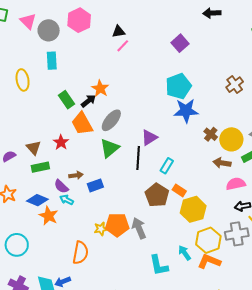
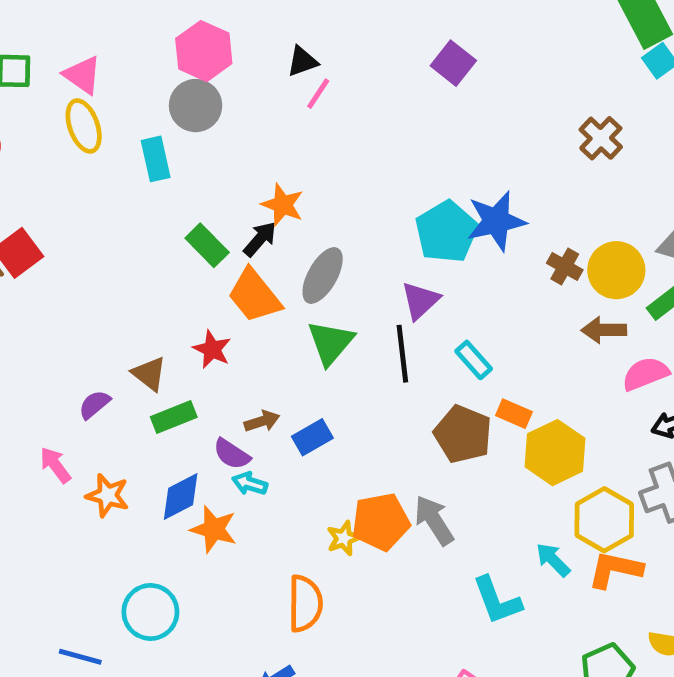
gray circle: (49, 30) -> (196, 106), moved
yellow ellipse: (23, 80) -> (84, 126), moved
cyan pentagon: (178, 86) -> (446, 232), moved
cyan rectangle: (167, 166) -> (474, 360), turned -63
blue diamond: (37, 200) -> (181, 497), turned -40

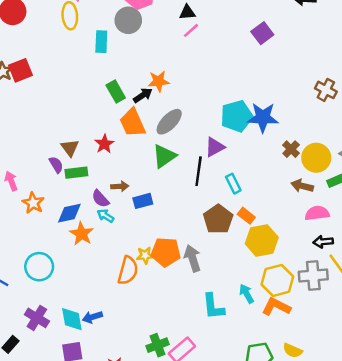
brown cross: (601, 138) -> (326, 90), turned -30
orange star: (283, 205) -> (159, 81), turned 30
purple semicircle: (94, 404) -> (56, 165), moved, turned 84
orange semicircle: (305, 604) -> (128, 271), moved

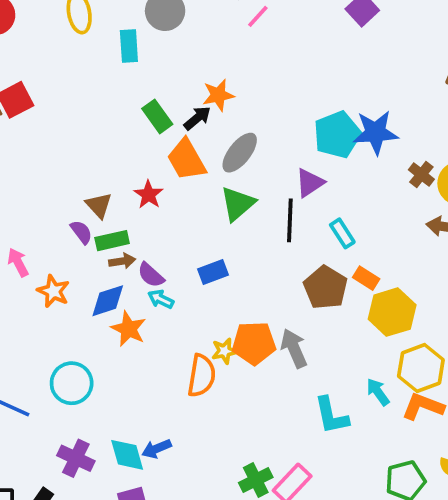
brown arrow: (120, 186) -> (122, 261), moved

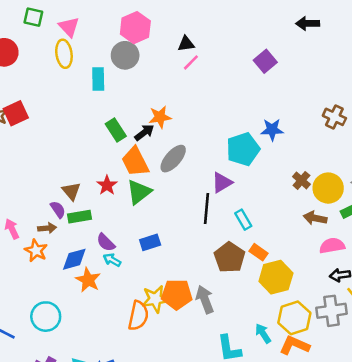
blue star: (376, 133) -> (272, 130), moved, size x0.7
green triangle: (238, 204) -> (139, 192), moved
brown arrow: (122, 261) -> (47, 228), moved
yellow star: (224, 351) -> (155, 299), size x1.5

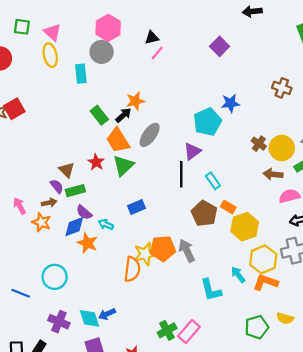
purple semicircle: (106, 242) -> (84, 212), moved

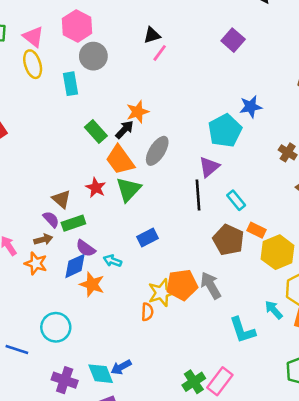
pink hexagon: (108, 28) -> (77, 26), moved
orange semicircle: (132, 269) -> (147, 312), size x0.6

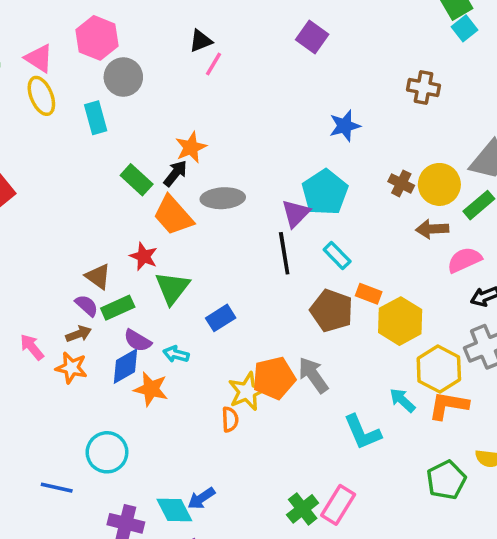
cyan pentagon: (225, 131) -> (325, 192), moved
gray ellipse: (157, 151) -> (223, 198), turned 60
green triangle: (129, 189) -> (172, 288), moved

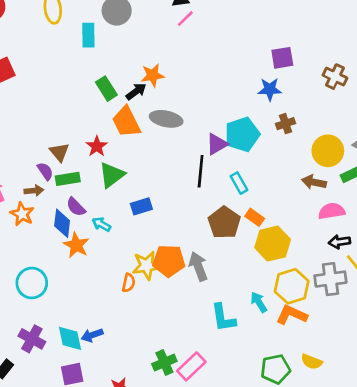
purple square: (312, 37) -> (282, 58), moved, turned 30
brown cross: (401, 183) -> (286, 124), moved, turned 30
blue diamond: (125, 366) -> (62, 223), turned -68

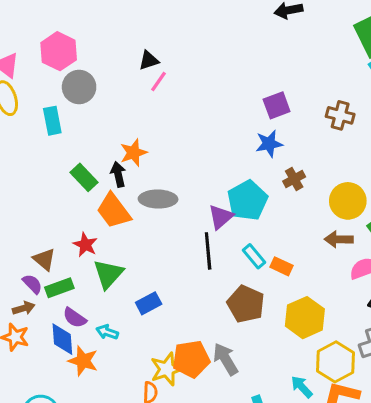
black arrow: (136, 91) -> (118, 174), turned -55
orange rectangle: (255, 217) -> (282, 266), moved

